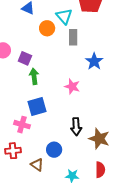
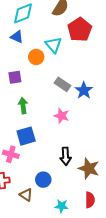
gray rectangle: (73, 37) -> (63, 84), moved, turned -56
purple square: (25, 58) -> (15, 77), moved, turned -32

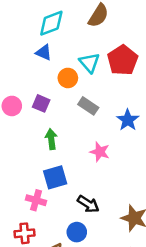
red pentagon: (80, 30) -> (123, 60), moved
purple square: (15, 77) -> (41, 103), turned 32
gray rectangle: (63, 84) -> (88, 106), moved
black arrow: (66, 156) -> (88, 204), moved, turned -54

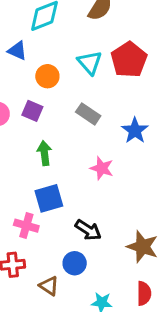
blue triangle: (44, 52) -> (17, 51), moved
orange circle: (68, 78) -> (47, 76), moved

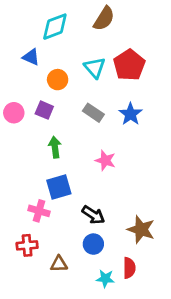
blue star: (135, 131) -> (131, 114), moved
blue circle: (75, 263) -> (93, 244), moved
brown triangle: (49, 286) -> (59, 264), turned -36
red semicircle: (144, 293) -> (129, 268), moved

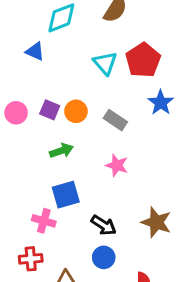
orange circle: (58, 80) -> (76, 111), moved
gray rectangle: (93, 113) -> (115, 120), moved
blue star: (131, 114) -> (161, 103), moved
green arrow: (55, 147) -> (61, 151), turned 78
brown star: (141, 229) -> (156, 222), moved

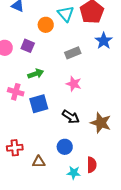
orange circle: (76, 111) -> (46, 25), moved
gray rectangle: (115, 120) -> (73, 53), turned -56
pink cross: (44, 221) -> (16, 92), moved
black arrow: (104, 225) -> (71, 117), moved

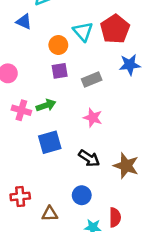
blue star: (104, 41) -> (130, 65), turned 30
purple square: (28, 46) -> (60, 71), moved, turned -32
pink cross: (16, 92) -> (21, 110), moved

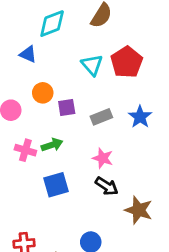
orange circle: (58, 45) -> (43, 93), moved
blue star: (130, 65) -> (140, 117), moved, turned -30
black arrow: (89, 158) -> (107, 186), moved

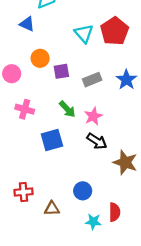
green arrow: (52, 145) -> (67, 109), moved, turned 66
pink star: (103, 158) -> (93, 116), turned 30

